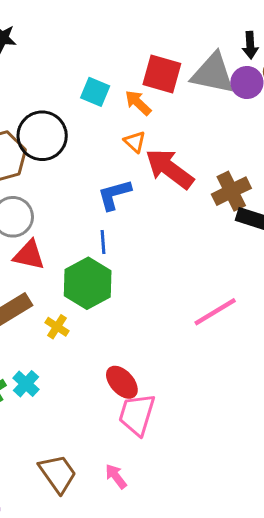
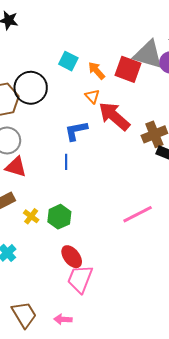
red square: (162, 74) -> (128, 69), moved
green hexagon: (88, 283) -> (59, 217), moved, size x0.7
pink arrow: (116, 476) -> (63, 319), turned -54

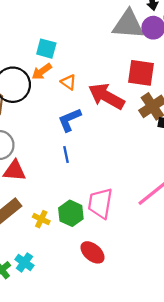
red square: (128, 69) -> (141, 73), moved
orange arrow: (97, 71) -> (42, 72), moved, turned -72
orange triangle: (92, 96) -> (69, 82), moved
pink trapezoid: (80, 279) -> (100, 203), moved

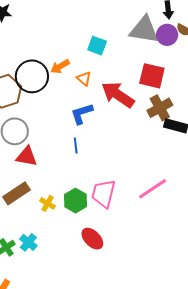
cyan square: (46, 49) -> (97, 46), moved

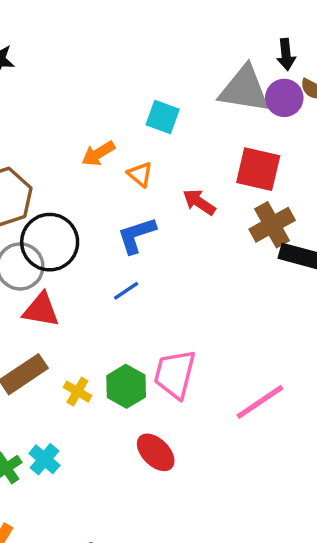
black circle: (32, 76) -> (50, 242), moved
red arrow: (118, 95) -> (199, 202), size x0.6
blue line: (76, 146) -> (126, 291), turned 63
pink line: (153, 189) -> (260, 402), moved

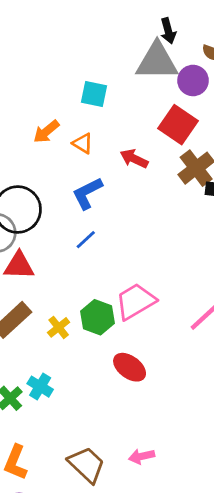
black arrow: (286, 54) -> (168, 31), moved
purple circle: (284, 98) -> (193, 81), moved
red square: (258, 169) -> (178, 125), turned 30
pink trapezoid: (175, 374) -> (135, 301), turned 54
yellow cross: (77, 392) -> (59, 327), turned 30

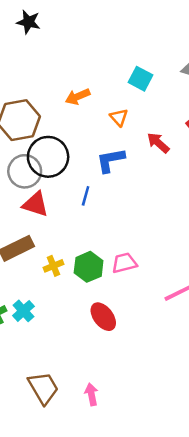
orange arrow: (46, 132) -> (78, 97), moved
blue line: (86, 240) -> (86, 196), moved, turned -48
pink trapezoid: (135, 301) -> (124, 263), size x0.7
pink arrow: (142, 456) -> (91, 394), turned 75

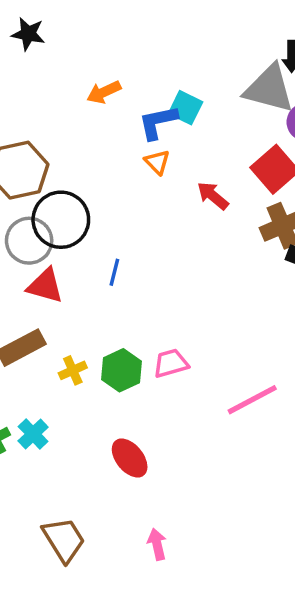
orange arrow: (78, 97) -> (104, 92), moved
blue L-shape: (111, 160) -> (158, 122), moved
red ellipse: (103, 317) -> (130, 458), moved
pink arrow: (91, 394) -> (157, 544), moved

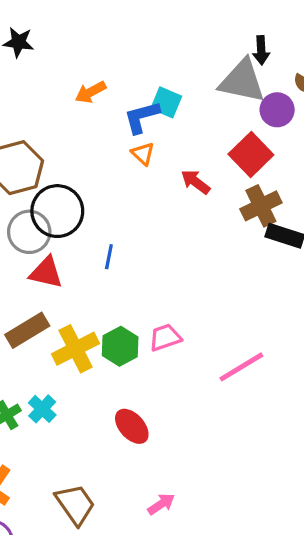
yellow cross: (73, 370) -> (76, 349), size x1.8
pink arrow: (157, 544) -> (161, 504), turned 72

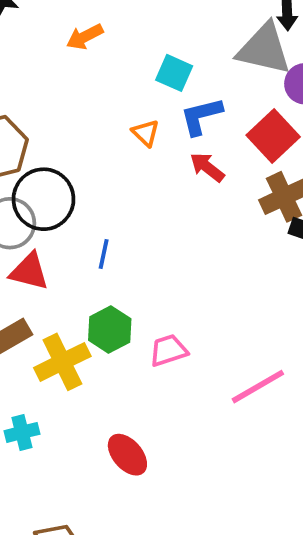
orange arrow: (91, 92) -> (85, 37), moved
blue L-shape: (142, 117) -> (201, 116), moved
green hexagon: (120, 346) -> (110, 330), moved
cyan cross: (42, 409) -> (22, 432), turned 32

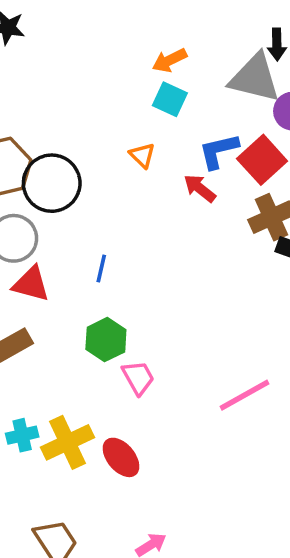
orange arrow: (85, 37) -> (170, 60), moved
blue L-shape: (201, 116) -> (219, 151), moved
black circle: (44, 199) -> (52, 183), moved
pink trapezoid: (168, 350) -> (138, 378), moved, turned 78
yellow cross: (62, 362) -> (67, 442), moved

